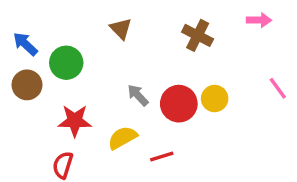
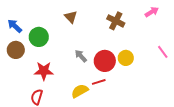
pink arrow: (259, 20) -> (152, 12), turned -32
yellow semicircle: (123, 138) -> (80, 91), moved
red line: (162, 157) -> (99, 82), moved

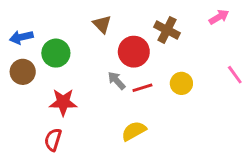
blue arrow: (15, 26) -> (21, 37), turned -56
red circle: (105, 61) -> (134, 52), moved
red line: (99, 82) -> (142, 88), moved
yellow semicircle: (80, 91) -> (134, 131), moved

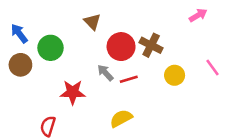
brown cross: (167, 30) -> (151, 45), moved
blue arrow: (21, 37) -> (19, 33), turned 66
yellow circle: (181, 83) -> (175, 75), moved
red star: (63, 102) -> (73, 92), moved

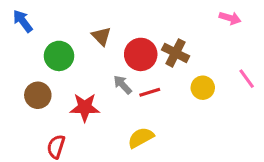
pink arrow: (198, 15) -> (230, 18), turned 48
brown triangle: (92, 22) -> (101, 36), moved
blue arrow: (19, 33) -> (23, 21), moved
brown circle: (20, 65) -> (38, 95), moved

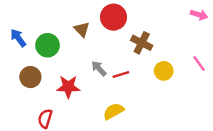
pink arrow: (230, 18) -> (199, 15), moved
blue arrow: (23, 21) -> (18, 38), moved
red circle: (141, 54) -> (114, 17), moved

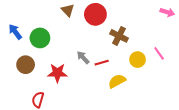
brown triangle: (82, 29) -> (68, 10), moved
pink line: (199, 64) -> (159, 53), moved
yellow semicircle: (114, 111) -> (117, 81), moved

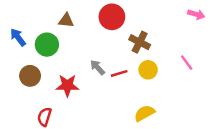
brown triangle: (68, 10) -> (66, 20), moved, turned -40
yellow circle: (138, 60) -> (148, 70), moved
yellow semicircle: (117, 81) -> (144, 113), moved

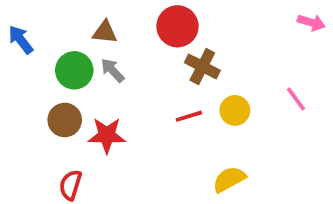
blue arrow: (18, 37) -> (21, 40), moved
brown cross: (140, 42) -> (202, 66), moved
gray arrow: (97, 67) -> (113, 70), moved
brown circle: (30, 76) -> (65, 120), moved

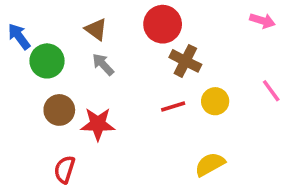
pink arrow: (311, 22) -> (262, 21), moved
brown triangle: (105, 32) -> (96, 29), turned 30
green circle: (74, 70) -> (47, 61), moved

